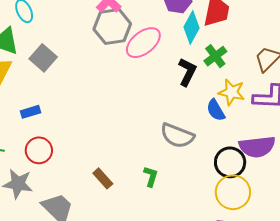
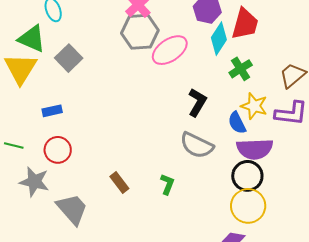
black L-shape: (187, 72) -> (197, 102), moved
purple semicircle: (257, 147) -> (255, 149), moved

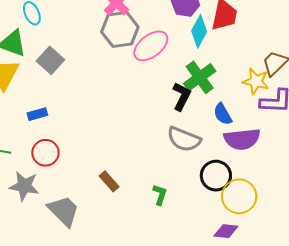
green cross: (241, 69) -> (200, 77), moved, size x1.4
yellow star: (254, 106) -> (256, 81), moved
black circle: (247, 176) -> (216, 176), moved
green L-shape: (167, 184) -> (160, 195), moved

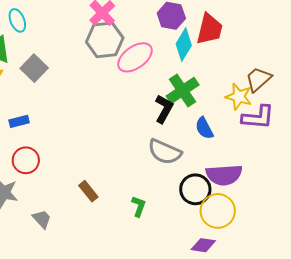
purple semicircle: (242, 139) -> (224, 175), moved
gray trapezoid: (64, 211) -> (42, 219), size x0.6

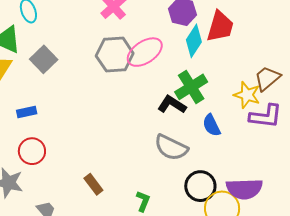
gray hexagon: (105, 40) -> (115, 55), moved
black L-shape: (164, 109) -> (172, 105), turned -88
purple semicircle: (224, 175) -> (244, 189), moved

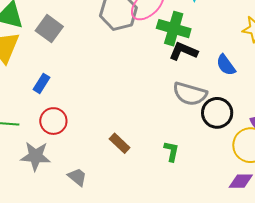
green cross: (191, 87) -> (174, 29), moved, turned -32
blue rectangle: (27, 112) -> (42, 83), turned -36
black circle: (200, 186) -> (217, 113), moved

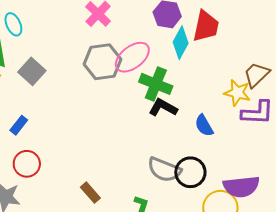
gray semicircle: (190, 94) -> (164, 170), moved

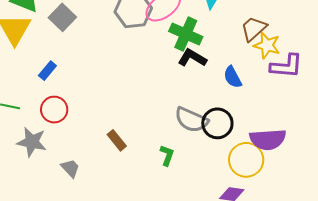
brown trapezoid: (256, 75) -> (254, 29), moved

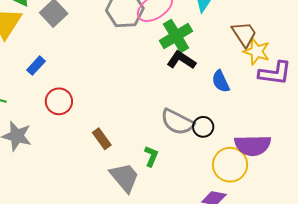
brown trapezoid: (254, 29) -> (244, 34), turned 96
green cross: (186, 34) -> (176, 36), turned 32
red circle: (54, 110) -> (59, 101), moved
black circle: (217, 123) -> (203, 127), size x0.7
gray trapezoid: (70, 168) -> (125, 177), moved, size x1.6

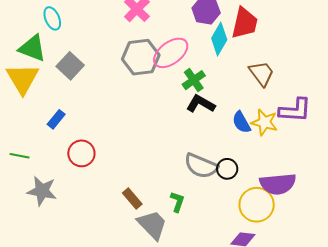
green cross: (176, 36) -> (194, 80), size x0.7
yellow star: (257, 51) -> (264, 122), moved
brown rectangle: (102, 139) -> (132, 199), moved

